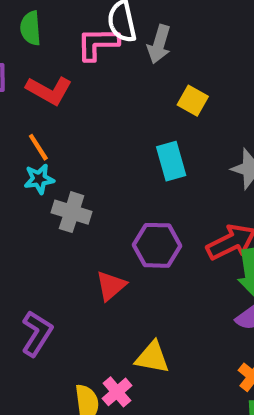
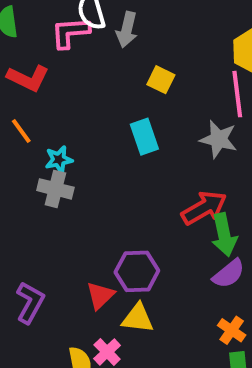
cyan star: (39, 179) -> (59, 160), moved
purple hexagon: (157, 245) -> (137, 271), moved
red triangle: (111, 286) -> (100, 295), moved

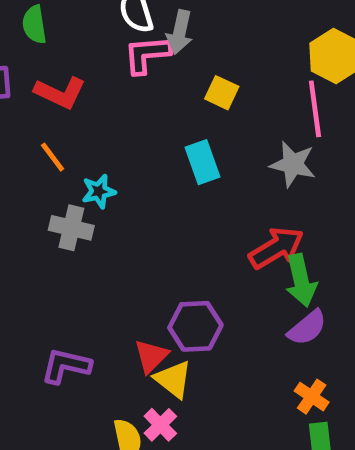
pink L-shape: (70, 33) -> (147, 54), moved
gray cross: (55, 189) -> (71, 228), moved
purple L-shape: (30, 303) -> (66, 366), turned -105
yellow triangle: (138, 318) -> (173, 379), moved, turned 32

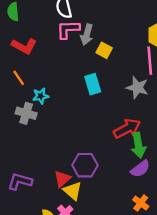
gray arrow: (180, 32) -> (87, 35), moved

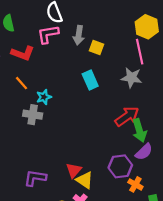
pink L-shape: (68, 29) -> (48, 34), moved
purple hexagon: (85, 165) -> (120, 166), moved
orange cross: (141, 203) -> (135, 184), moved

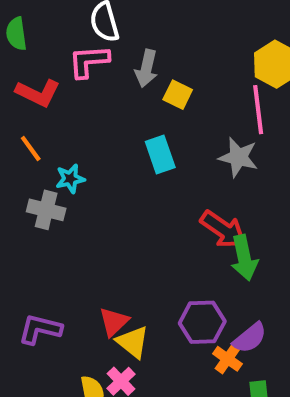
red arrow: (127, 116) -> (223, 229), turned 65
purple semicircle: (144, 152) -> (250, 338), moved

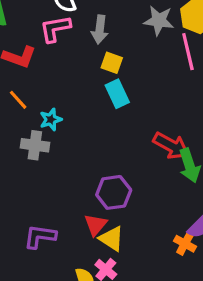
yellow square: (178, 95) -> (112, 63), moved
gray star: (238, 157) -> (159, 21), moved
purple hexagon: (202, 322) -> (114, 192), moved

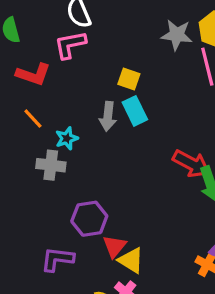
gray arrow: (100, 29) -> (108, 116), moved
purple hexagon: (114, 192) -> (89, 219), moved

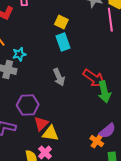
gray arrow: (108, 116) -> (59, 77), moved, turned -36
yellow triangle: (131, 260) -> (50, 133), turned -30

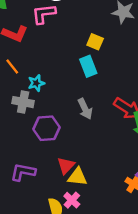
yellow square: (61, 22) -> (95, 42), moved
purple hexagon: (28, 105) -> (47, 128), moved

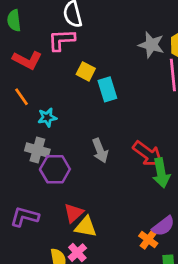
yellow square: (95, 42) -> (86, 71), moved
cyan rectangle: (88, 66) -> (107, 89), moved
gray cross: (23, 102) -> (37, 150), moved

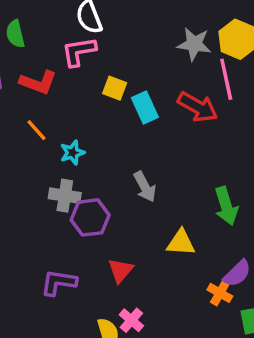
red arrow: (148, 154) -> (198, 107), moved
yellow triangle: (86, 227) -> (181, 243), moved

